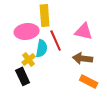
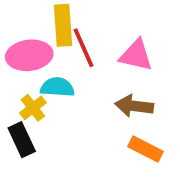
red line: (56, 40) -> (84, 48), moved
cyan semicircle: (42, 48) -> (57, 87), turned -96

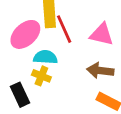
pink ellipse: (29, 55) -> (25, 34), turned -36
yellow cross: (33, 108) -> (41, 76), moved, turned -30

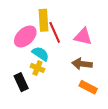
cyan semicircle: (45, 57) -> (40, 54), turned 30

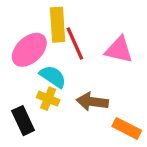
brown arrow: (82, 64) -> (92, 102), moved

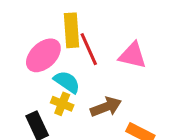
brown arrow: (92, 102) -> (106, 107), turned 152

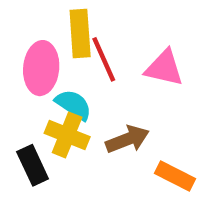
pink ellipse: (43, 55) -> (41, 68), turned -42
yellow cross: (62, 104) -> (67, 135), size x1.4

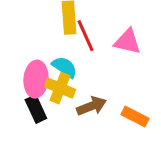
pink ellipse: (41, 68) -> (36, 79), moved
brown arrow: (127, 139) -> (91, 106), moved

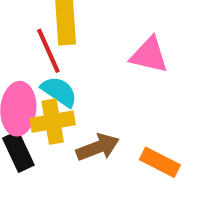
red line: (85, 36) -> (48, 51), moved
yellow cross: (60, 88) -> (53, 122), turned -32

